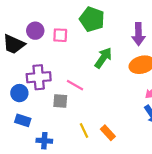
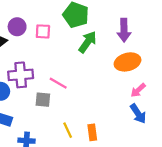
green arrow: (103, 58) -> (88, 42), moved
orange rectangle: (108, 133) -> (92, 132), turned 35

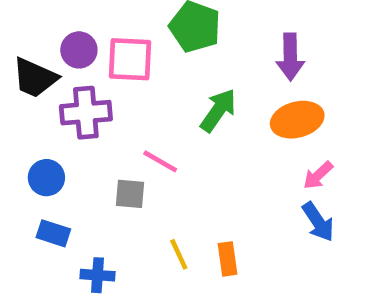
pink square: (43, 31) -> (130, 59), size x1.5
green arrow: (88, 42) -> (218, 110), moved
purple cross: (21, 75) -> (86, 113), moved

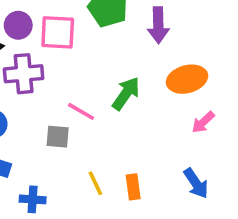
purple arrow: (290, 57) -> (158, 25), moved
green arrow: (218, 110) -> (126, 93), moved
blue arrow: (318, 222) -> (196, 183), moved

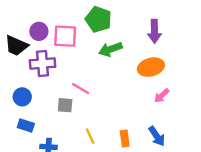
purple arrow: (158, 25) -> (154, 31), moved
green arrow: (126, 93) -> (110, 49), moved, turned -145
orange rectangle: (133, 187) -> (125, 139), moved

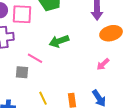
green arrow: (110, 49) -> (59, 41), moved
orange ellipse: (151, 67) -> (111, 33), moved

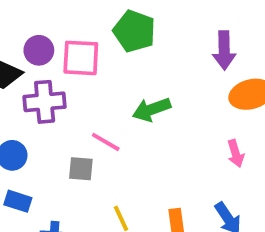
pink arrow: (103, 64) -> (236, 153), turned -64

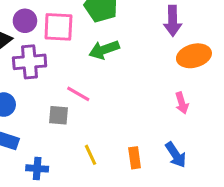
green arrow: (152, 110) -> (104, 50), moved

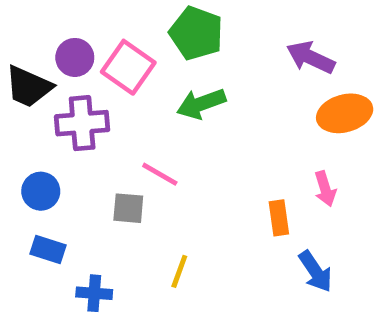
purple arrow: (173, 21) -> (311, 57), turned 116
pink square: (58, 27) -> (128, 67), turned 32
yellow line: (90, 155) -> (179, 271), turned 45
orange rectangle: (135, 158) -> (279, 218), moved

